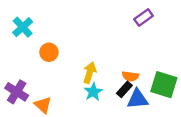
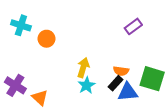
purple rectangle: (144, 18) -> (133, 26), moved
cyan cross: (23, 27) -> (21, 25), turned -30
orange circle: (49, 52) -> (47, 39), moved

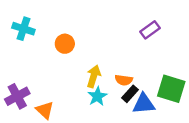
orange circle: (47, 39) -> (65, 44), moved
orange semicircle: (121, 71) -> (124, 80), moved
purple cross: (15, 85) -> (17, 96), turned 30

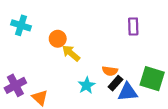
purple rectangle: (150, 30) -> (133, 26), turned -56
yellow arrow: (94, 76) -> (71, 53), moved, turned -66

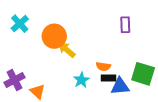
cyan cross: (21, 25) -> (20, 24), turned 30
orange circle: (58, 39) -> (54, 36), size x1.5
black rectangle: (115, 83) -> (109, 78), turned 48

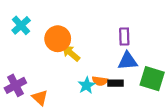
purple rectangle: (125, 25) -> (124, 36), moved
orange semicircle: (103, 66) -> (100, 81), moved
blue triangle: (120, 86) -> (128, 61), moved

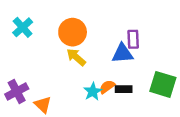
orange circle: (58, 39) -> (73, 32), moved
blue triangle: (128, 61) -> (122, 53), moved
orange semicircle: (100, 81) -> (107, 87), turned 136

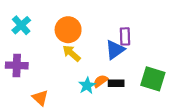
blue triangle: (122, 53) -> (115, 50), turned -30
purple cross: (17, 92) -> (17, 65), moved, turned 30

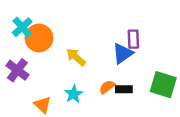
orange circle: (68, 30) -> (39, 38), moved
purple cross: (17, 65) -> (17, 70), turned 35
cyan star: (87, 86) -> (74, 94), moved

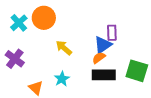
orange circle: (39, 38) -> (44, 18), moved
orange semicircle: (107, 87) -> (99, 58), moved
black rectangle: (124, 89) -> (104, 75), size x1.6

